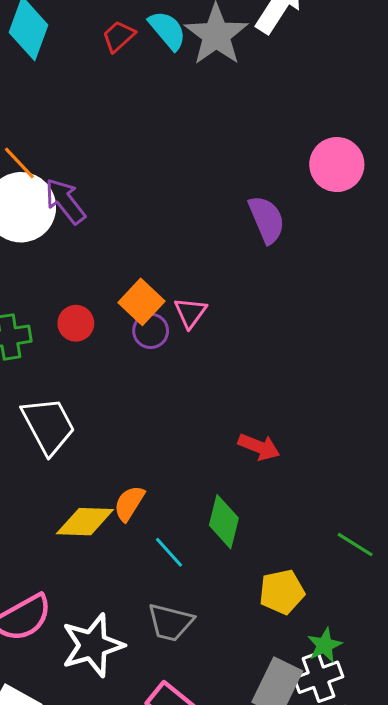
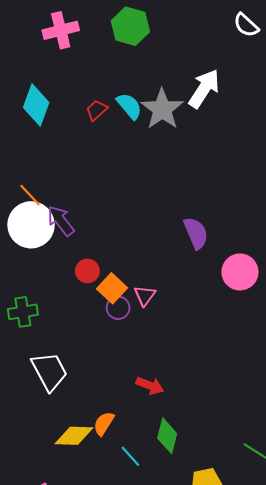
pink circle: (337, 165) -> (240, 272), moved
red circle: (76, 323) -> (87, 271), moved
red arrow: (259, 447) -> (150, 386), moved

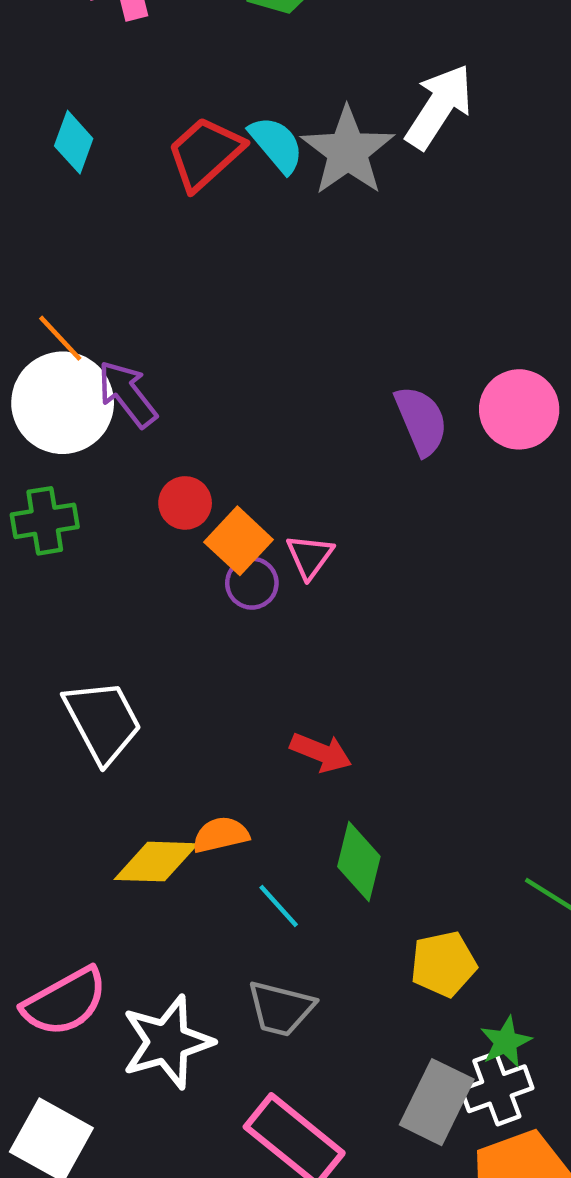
cyan diamond: (36, 105) -> (74, 142), size x0.7
red trapezoid: (97, 110) -> (205, 153), size x1.6
pink circle: (240, 272) -> (519, 409), moved
green cross: (23, 312) -> (45, 521), moved
orange semicircle: (104, 424) -> (221, 835), turned 45

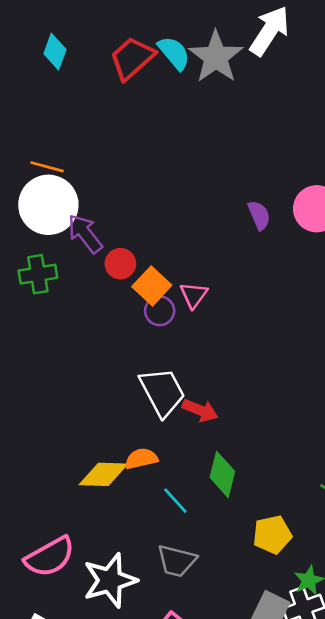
orange line: (60, 338) -> (47, 167), turned -32
purple arrow: (127, 394) -> (85, 234), moved
purple semicircle: (421, 421) -> (259, 215), size x0.7
white trapezoid: (103, 721) -> (162, 392), moved

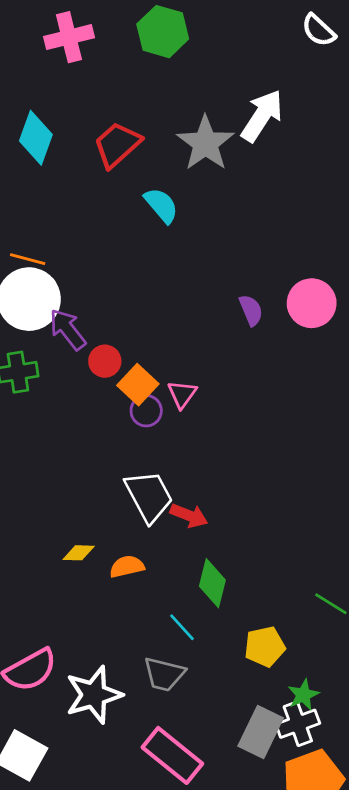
cyan diamond: (55, 52) -> (36, 138), size x1.4
cyan semicircle: (174, 53) -> (161, 205), moved
yellow diamond: (103, 474) -> (79, 553), moved, size x0.6
cyan line: (175, 501) -> (182, 627), moved

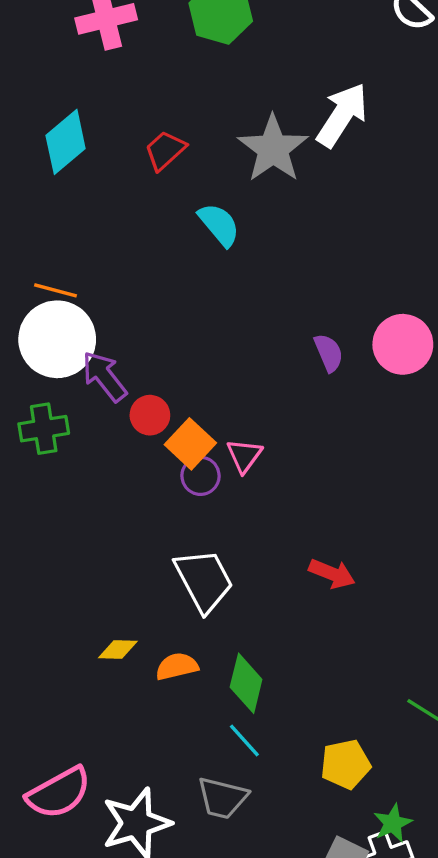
cyan diamond: (36, 138) -> (66, 142), turned 30
red trapezoid: (117, 145) -> (165, 150), size x0.7
red arrow: (189, 516) -> (332, 574), moved
green diamond: (212, 583) -> (246, 683), moved

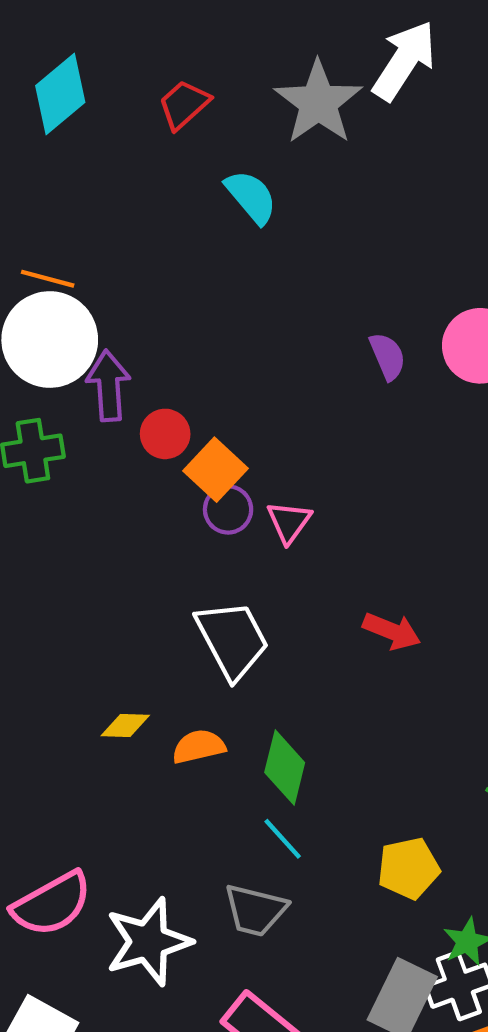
purple arrow: (104, 376) -> (108, 386), turned 34
pink triangle: (244, 456) -> (289, 522), moved

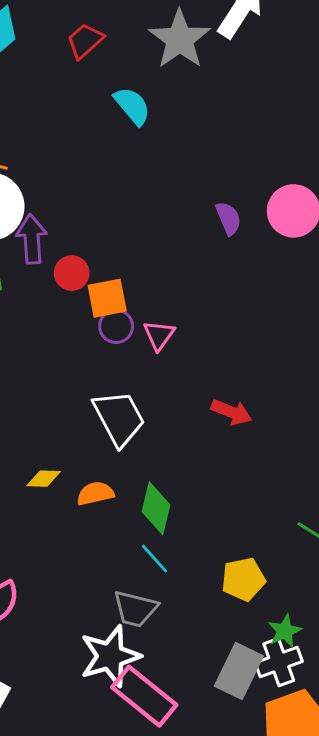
orange square: (215, 470) -> (107, 298), turned 36
white star: (148, 942) -> (110, 656), moved

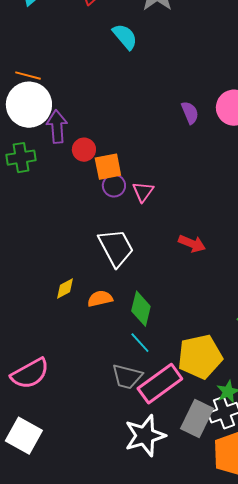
yellow diamond: (44, 479) -> (65, 289), turned -30
yellow pentagon: (243, 579) -> (200, 357), size x1.5
white star: (110, 656) -> (145, 436), moved
pink rectangle: (144, 696) -> (160, 384), moved, turned -75

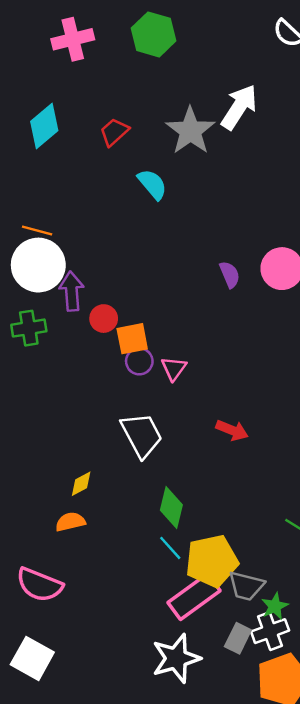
orange semicircle: (100, 299) -> (70, 522), moved
yellow pentagon: (200, 357) -> (212, 561), moved
pink semicircle: (30, 374) -> (39, 585), turned 51
gray trapezoid: (127, 377) -> (246, 586), moved
gray rectangle: (197, 419) -> (238, 638), size x0.7

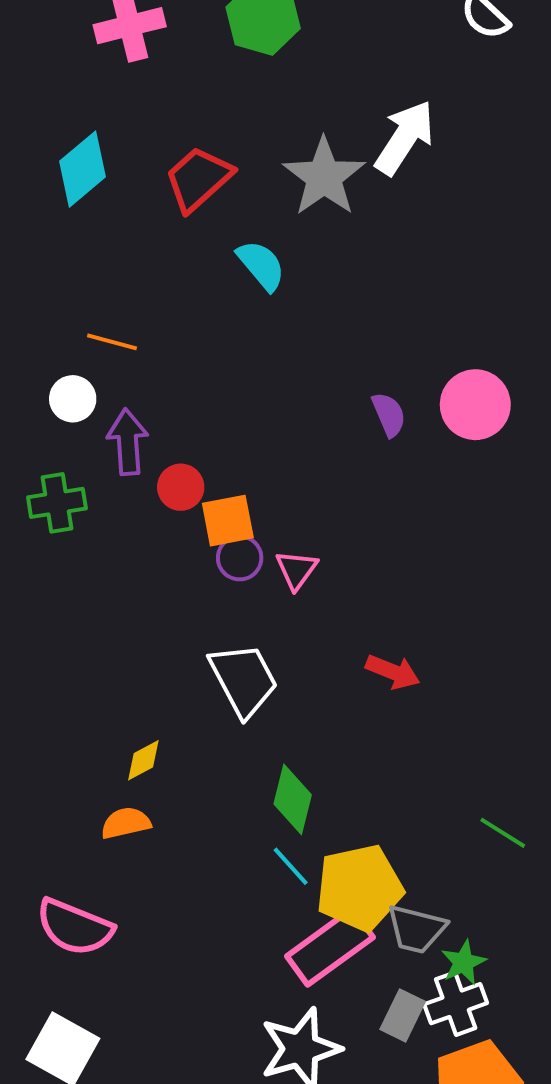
red trapezoid: (114, 132) -> (198, 179), size x1.4
orange line: (37, 231) -> (112, 342), moved
white circle: (38, 265) -> (73, 399), size x0.5

